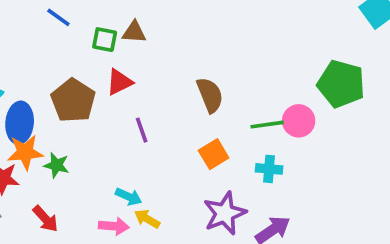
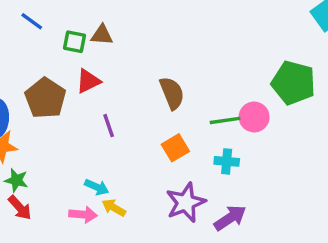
green star: (57, 165) -> (16, 180), moved

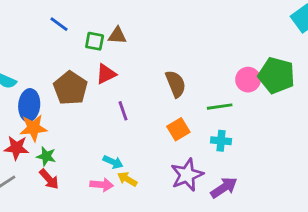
pink circle: (254, 117) -> (248, 80), moved

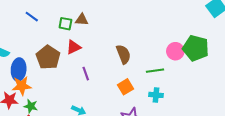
blue line: (59, 24) -> (32, 17), moved

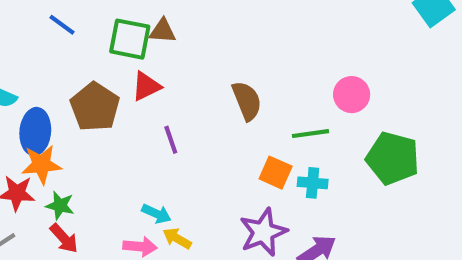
green square: (65, 24) -> (130, 39), size x1.5
green pentagon: (196, 48) -> (393, 158), moved
orange square: (125, 87) -> (276, 173), moved, turned -35

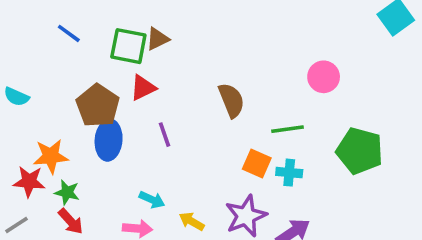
brown triangle: (163, 31) -> (157, 39), turned -30
pink circle: (352, 95) -> (324, 77), moved
blue ellipse: (35, 132) -> (109, 140), moved
yellow arrow: (177, 238) -> (192, 221), moved

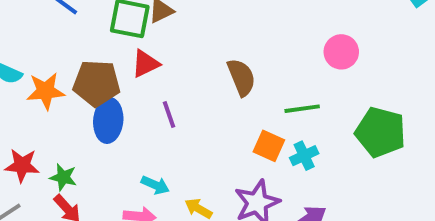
brown pentagon: (98, 106) -> (96, 83), turned -30
orange star: (51, 156) -> (46, 91), moved
cyan cross: (289, 173) -> (304, 156), turned -30

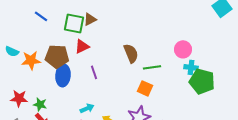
pink circle: (341, 52) -> (183, 49), moved
green line: (302, 109) -> (152, 67), moved
cyan cross: (304, 156) -> (191, 67), moved, turned 32
cyan arrow: (155, 185) -> (87, 108), turned -48

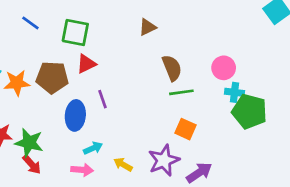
brown triangle: (90, 19) -> (147, 27), moved
brown semicircle: (131, 53) -> (172, 68), moved
blue ellipse: (63, 75) -> (75, 115), moved
orange square: (145, 88) -> (186, 129), moved
green star: (40, 104) -> (29, 143), size x1.5

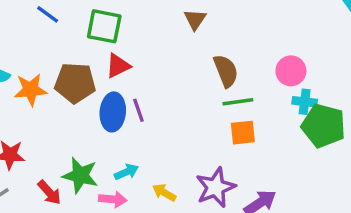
brown triangle: (147, 27) -> (195, 19), turned -30
blue ellipse: (75, 115) -> (113, 112), moved
orange square: (186, 129) -> (243, 133), moved, turned -30
green star: (29, 143) -> (80, 175), moved

